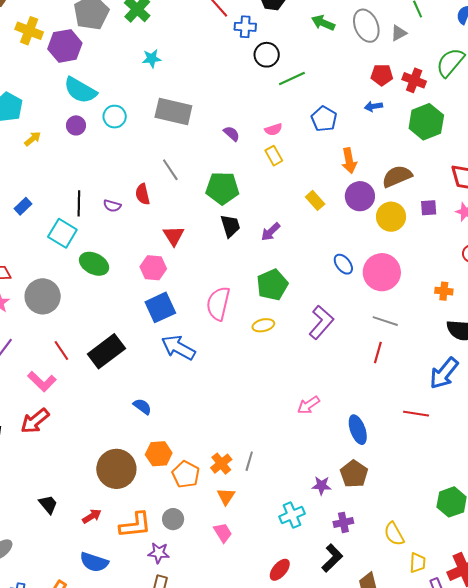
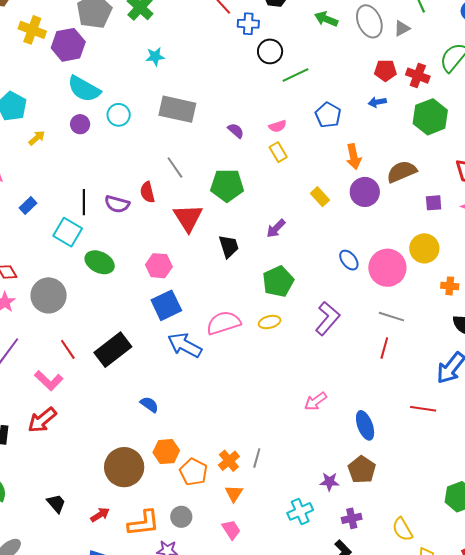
purple semicircle: (112, 206) -> (117, 204), size x1.4
yellow circle: (391, 217) -> (424, 248), moved
black trapezoid: (230, 226) -> (229, 246), moved
red triangle: (174, 236) -> (188, 218), moved, size x1.4
pink semicircle: (218, 304) -> (224, 323), moved, turned 60

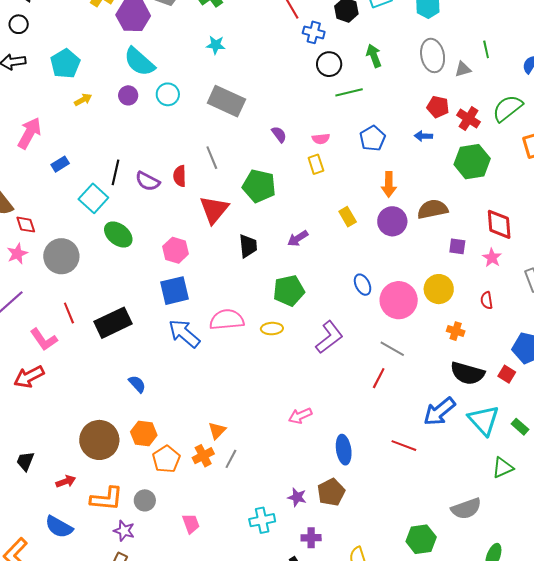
green arrow: (326, 19) -> (374, 56), moved, turned 35
orange triangle: (234, 494) -> (217, 430), moved
black trapezoid: (56, 503) -> (25, 461), turned -130

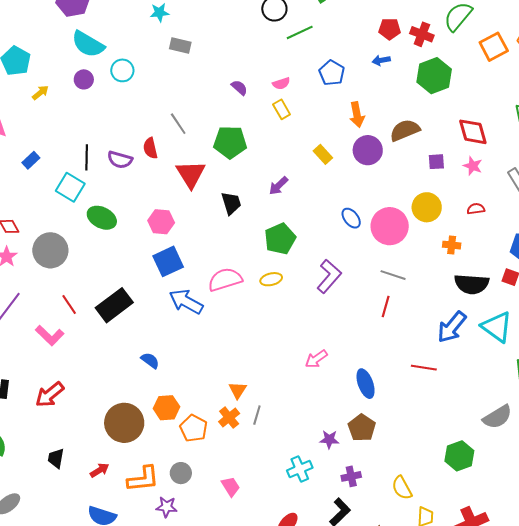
gray rectangle: (226, 101) -> (180, 46), moved, size x0.6
red semicircle: (487, 300) -> (476, 209), turned 102
red arrow: (29, 377) -> (50, 395), moved

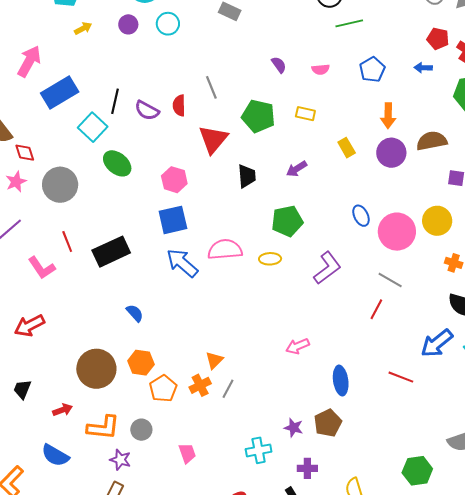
yellow rectangle: (282, 109) -> (305, 114), moved, turned -60
blue rectangle: (31, 160) -> (60, 92), size x2.0

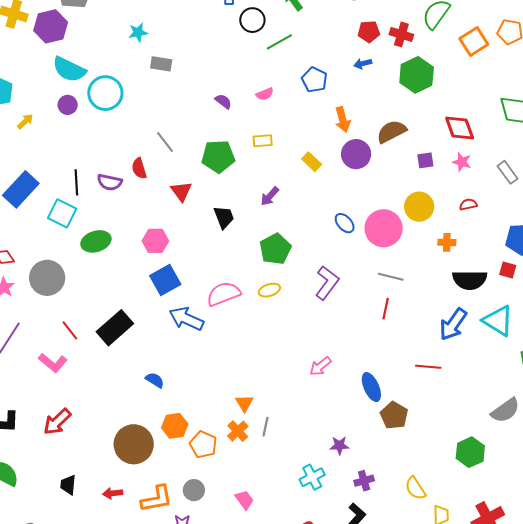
cyan circle: (168, 24) -> (105, 93), size x1.5
red triangle: (213, 139) -> (181, 191), size x0.7
green ellipse: (117, 163) -> (96, 241), turned -40
red arrow: (63, 410) -> (113, 493), turned -150
brown pentagon: (328, 423) -> (394, 415), moved

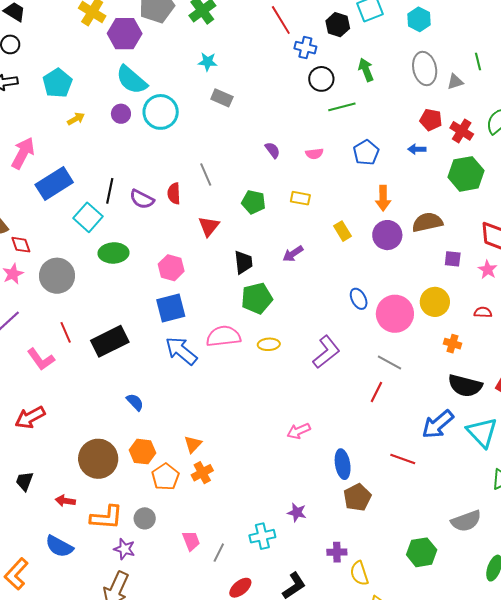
green pentagon: (218, 156) -> (253, 202), size x0.7
green pentagon: (275, 249) -> (257, 298), moved
orange triangle: (244, 403) -> (193, 444), moved
gray line: (265, 427) -> (219, 553), moved
purple cross: (364, 481) -> (337, 552), moved

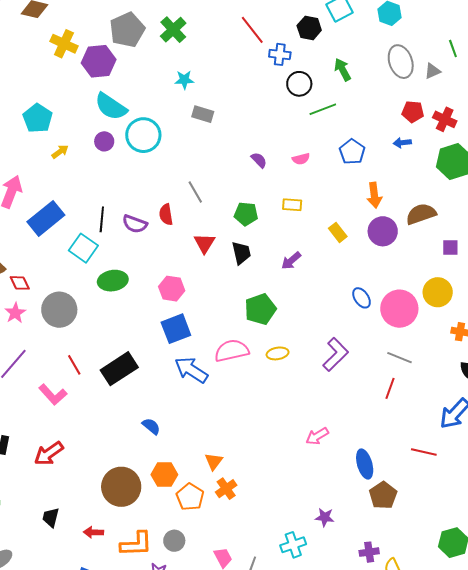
black trapezoid: (243, 262) -> (241, 253), moved

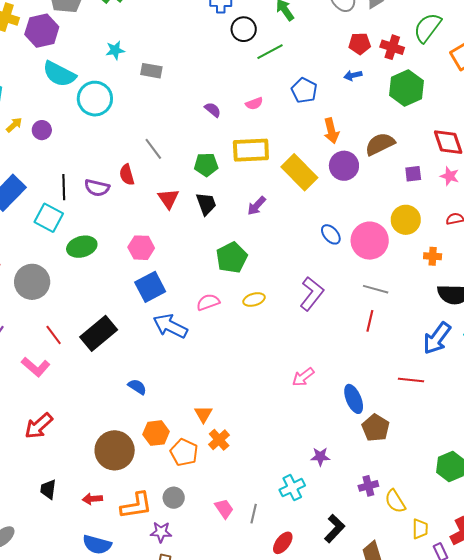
cyan star: (184, 80) -> (115, 50), moved
purple circle: (104, 141) -> (42, 130), moved
yellow rectangle: (292, 205) -> (251, 150), size x1.8
yellow rectangle: (338, 232) -> (299, 172), size x1.8
pink semicircle: (232, 351) -> (208, 302), size x0.7

